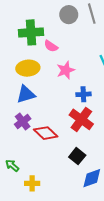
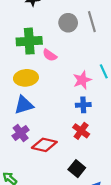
pink star: (66, 70) -> (82, 80), moved
red cross: (81, 119) -> (81, 131), size x0.7
red diamond: (46, 133) -> (44, 145), turned -30

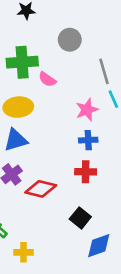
gray line: (92, 22) -> (104, 71), moved
red cross: (81, 131) -> (86, 172), turned -35

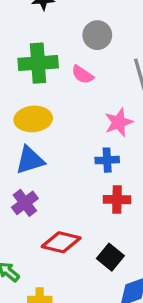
pink semicircle: (47, 79) -> (82, 75), moved
blue cross: (88, 140) -> (107, 160), moved
red diamond: (41, 189) -> (61, 242), moved

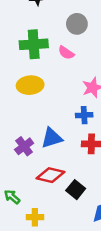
blue triangle: (30, 160) -> (52, 138), moved
black square: (110, 257) -> (76, 190), moved

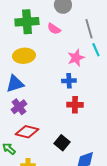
blue triangle: (52, 138) -> (15, 84), moved
red diamond: (51, 175) -> (27, 132), moved

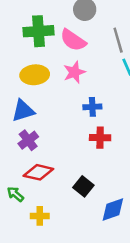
pink semicircle: (54, 29) -> (73, 40), size x1.5
pink star: (76, 58) -> (74, 72), moved

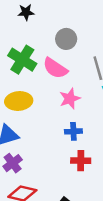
green cross: (38, 31) -> (22, 60), turned 36
pink star: (74, 72) -> (70, 99), moved

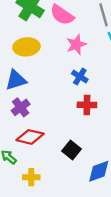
blue cross: (73, 131) -> (80, 76), turned 35

